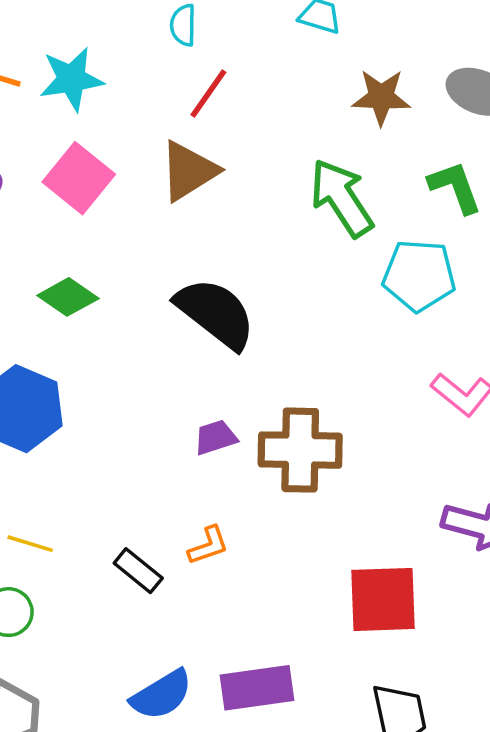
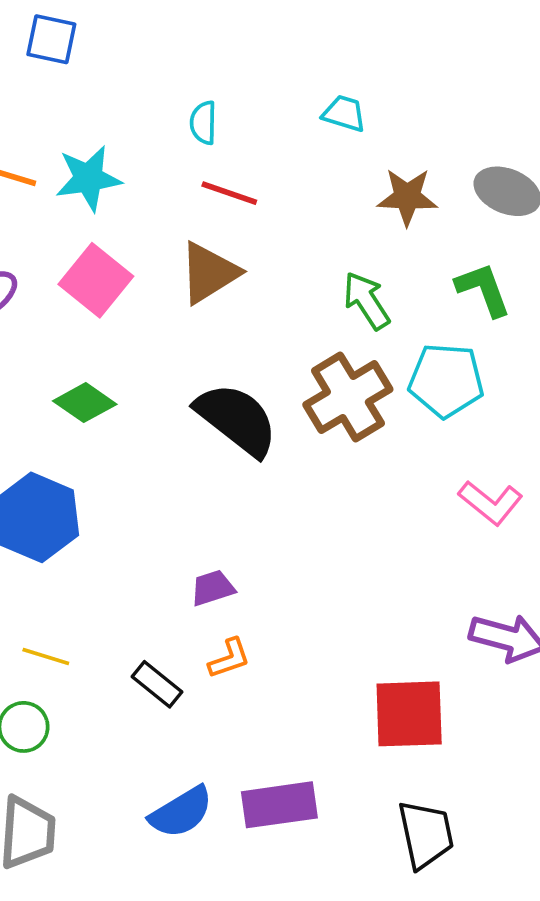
red line: (208, 94) -> (229, 193), turned 74
green arrow: (342, 198) -> (366, 301), size x0.7
purple trapezoid: (216, 437) -> (213, 588), moved
brown cross: (300, 450) -> (348, 397), moved, turned -32

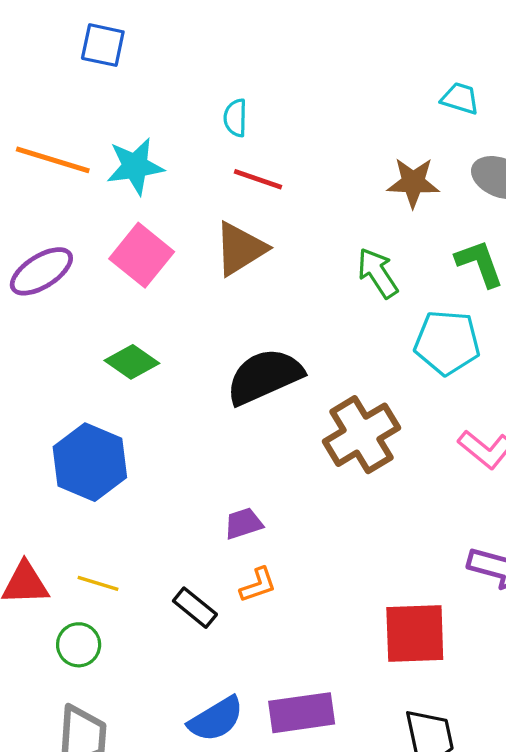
cyan trapezoid: (344, 113) -> (460, 98), moved
brown cross: (348, 397) -> (361, 435), moved
black semicircle: (237, 419) -> (264, 376), turned -62

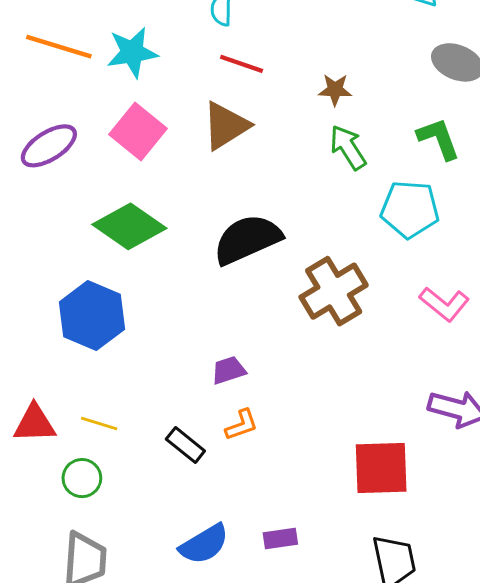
brown star: (413, 182) -> (335, 90), moved, size x0.7
green diamond: (132, 362) -> (129, 226), size x1.5
purple rectangle: (302, 713) -> (280, 538), size x0.6

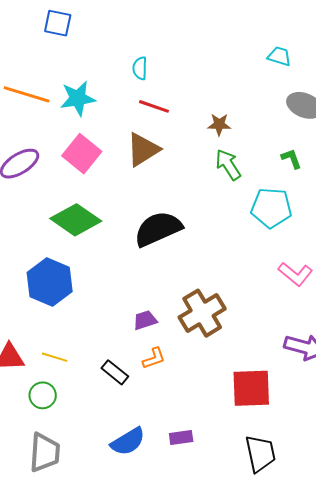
green L-shape: (439, 139) -> (291, 159), size x0.7
brown cross: (334, 291) -> (202, 313), moved

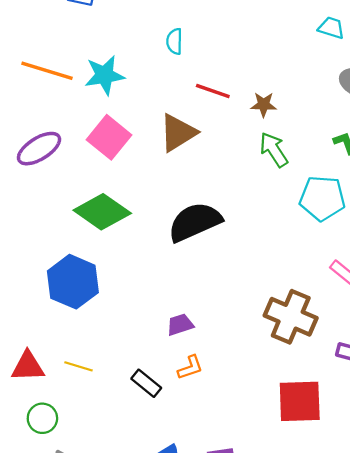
red line: (154, 106) -> (213, 91), moved
brown cross: (202, 313) -> (291, 317), moved, turned -36
green circle: (43, 395) -> (42, 418), moved

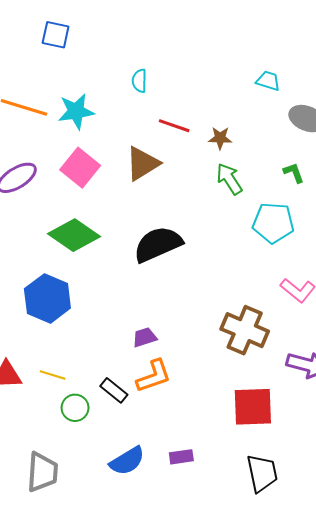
cyan trapezoid: (331, 28) -> (268, 81), moved
orange L-shape: (190, 368) -> (154, 376), size x1.5
green circle: (42, 418) -> (75, 408), moved

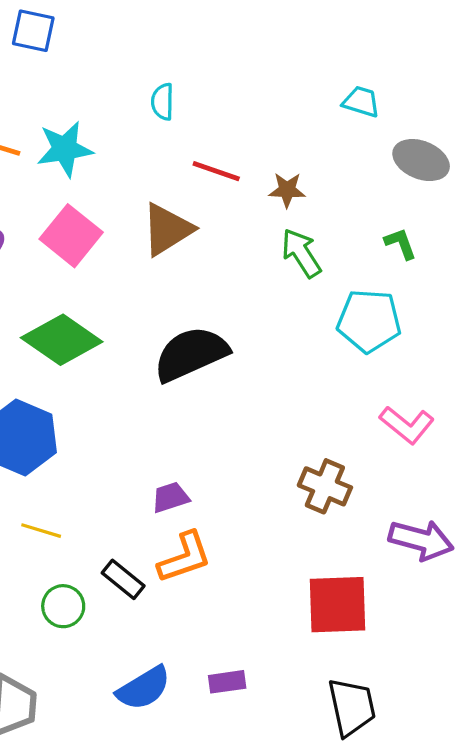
brown cross: (245, 330) -> (325, 486), size x0.7
yellow line: (53, 375) -> (41, 531), moved

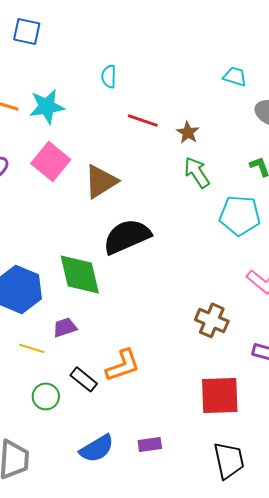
brown star: (287, 190) -> (188, 132), turned 30
brown triangle: (167, 229) -> (101, 181), moved
green diamond: (62, 340) -> (80, 274), moved, turned 42
purple trapezoid: (170, 497) -> (65, 327), moved

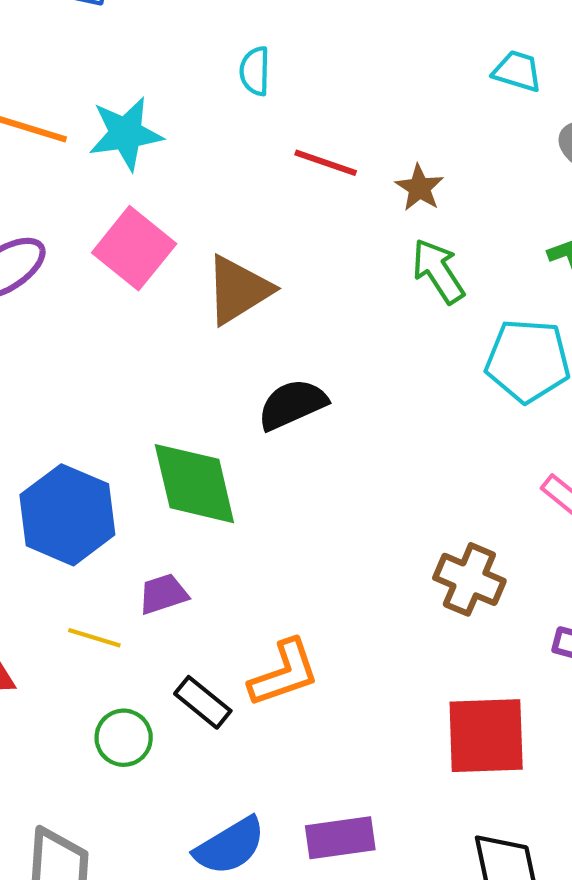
black semicircle: (127, 236) -> (292, 404), size x0.7
purple rectangle: (150, 444) -> (340, 838), size x1.4

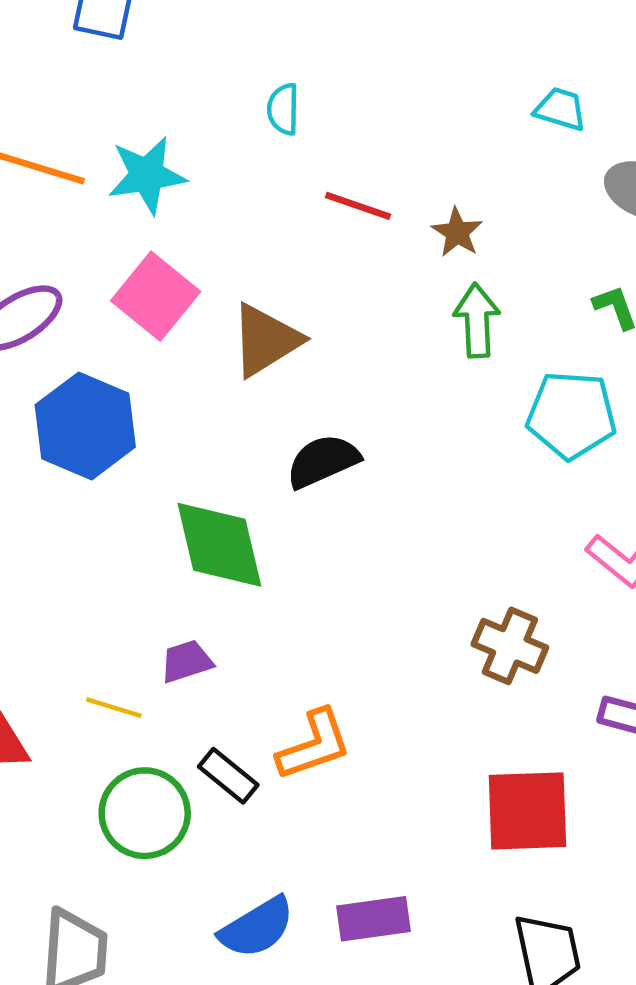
green arrow: (438, 271) -> (477, 320), turned 30
blue hexagon: (67, 515) -> (85, 426), moved
green circle: (124, 738) -> (145, 813), size x1.5

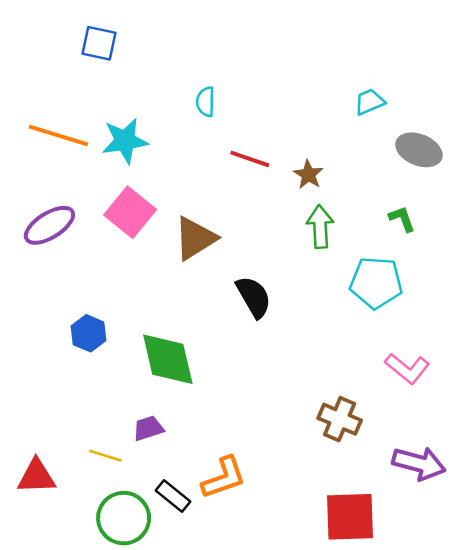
cyan trapezoid: (560, 109) -> (370, 102), turned -40
blue hexagon: (85, 426) -> (88, 333), moved, size x0.6
black semicircle: (323, 461) -> (254, 297), moved, turned 84

